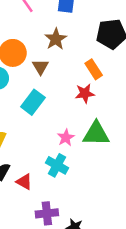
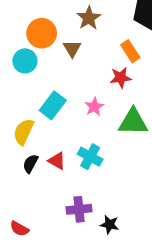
cyan rectangle: (33, 102) -> (53, 105), moved
pink star: (66, 138) -> (94, 107), moved
red triangle: (24, 182) -> (57, 161), moved

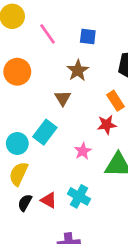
orange circle: (42, 33) -> (17, 72), moved
cyan circle: (25, 61) -> (17, 143), moved
cyan rectangle: (53, 105) -> (45, 132), moved

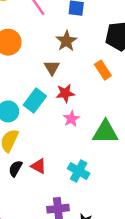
red star: (107, 125) -> (65, 93), moved
cyan cross: (79, 196) -> (79, 171), moved

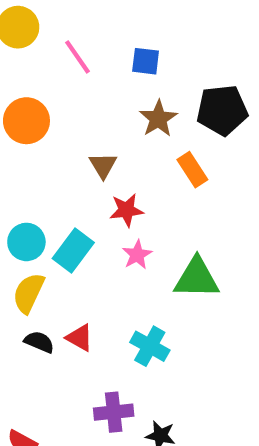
brown star: (66, 41) -> (158, 119), moved
cyan rectangle: (35, 100) -> (73, 250), moved
black semicircle: (15, 169) -> (39, 342), turned 84

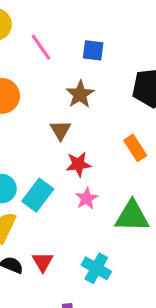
brown star: (158, 119) -> (80, 94), moved
orange rectangle: (192, 170) -> (135, 148), moved
red triangle: (80, 338) -> (43, 262), turned 30

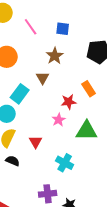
red star: (78, 164) -> (69, 102), moved
cyan rectangle: (38, 195) -> (20, 94), moved
red triangle: (43, 262) -> (36, 142), moved

